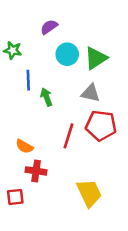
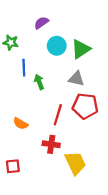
red cross: (36, 171) -> (51, 144), moved

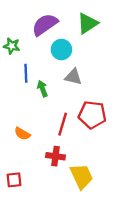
purple semicircle: (41, 23) -> (45, 25), size x1.6
green triangle: (81, 49) -> (87, 23), moved
gray triangle: (76, 79) -> (73, 77), moved

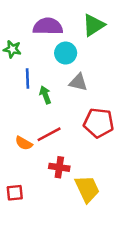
purple semicircle: (45, 25) -> (48, 26), turned 36
red line: (63, 124) -> (49, 134), moved, turned 45

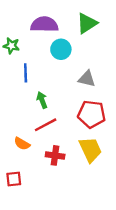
gray triangle: (78, 82) -> (87, 79), moved
green arrow: (45, 95) -> (42, 100), moved
orange semicircle: (24, 143) -> (22, 144), moved
yellow trapezoid: (87, 189) -> (90, 150), moved

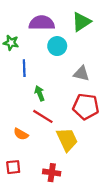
red line: (46, 125) -> (43, 116), turned 60
yellow trapezoid: (90, 150) -> (67, 140), moved
red cross: (55, 155) -> (52, 173), moved

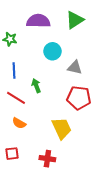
cyan circle: (57, 46) -> (52, 51), moved
blue line: (24, 68) -> (14, 71), moved
red line: (43, 116) -> (16, 98), moved

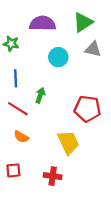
gray triangle: (75, 67) -> (93, 49), moved
green arrow: (36, 86) -> (40, 95), turned 40

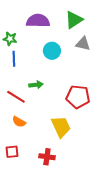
blue line: (16, 78) -> (14, 59), moved
green arrow: (40, 95) -> (36, 85), turned 64

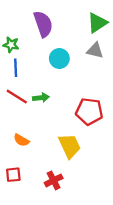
green triangle: (74, 20) -> (97, 23), moved
purple semicircle: (38, 21) -> (43, 24), turned 70
red line: (16, 97) -> (17, 96), moved
red cross: (47, 157) -> (54, 180), turned -35

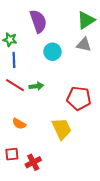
red cross: (54, 180) -> (33, 162), moved

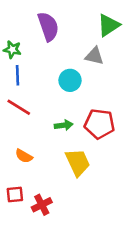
gray triangle: (84, 45) -> (94, 56), moved
cyan circle: (52, 52) -> (70, 80), moved
green arrow: (36, 86) -> (64, 125), moved

